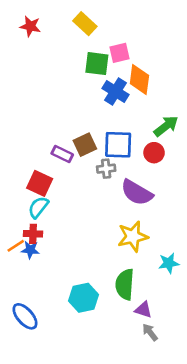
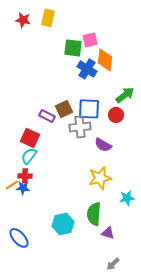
yellow rectangle: (85, 24) -> (48, 18), moved, turned 60
gray cross: (106, 169) -> (80, 127), size x1.5
purple semicircle: (137, 193) -> (103, 145), size x0.7
gray arrow: (150, 332) -> (113, 264), moved, turned -96

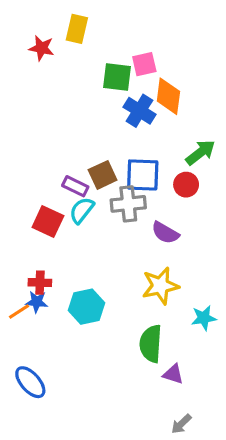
red star: (23, 20) -> (42, 48), moved
cyan semicircle: (29, 156) -> (82, 210), moved
orange line: (12, 185) -> (19, 311), moved
cyan hexagon: (63, 224) -> (86, 307), moved

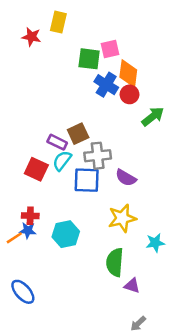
blue square: (143, 175) -> (87, 180), moved
red circle: (186, 185) -> (130, 94), moved

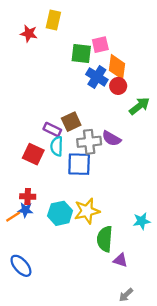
cyan semicircle: (62, 161) -> (57, 146), turned -36
purple semicircle: (126, 178) -> (111, 138), moved
yellow star: (122, 218) -> (87, 211), moved

